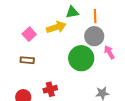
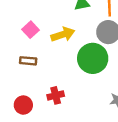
yellow arrow: (56, 27) -> (63, 34), moved

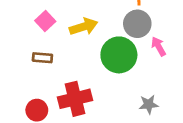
red cross: (56, 95) -> (75, 99), size x1.6

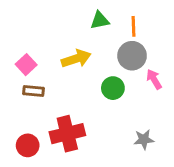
pink square: (45, 21) -> (26, 65), moved
green circle: (119, 55) -> (113, 88), size x0.6

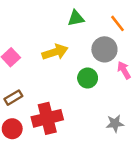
orange line: (133, 26) -> (117, 23), moved, turned -36
brown rectangle: (34, 91) -> (13, 98), moved, turned -36

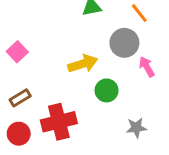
yellow arrow: (55, 52) -> (83, 64), moved
green circle: (88, 78) -> (107, 90), moved

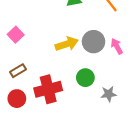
gray circle: (124, 43) -> (94, 42), moved
green circle: (107, 90) -> (85, 78), moved

